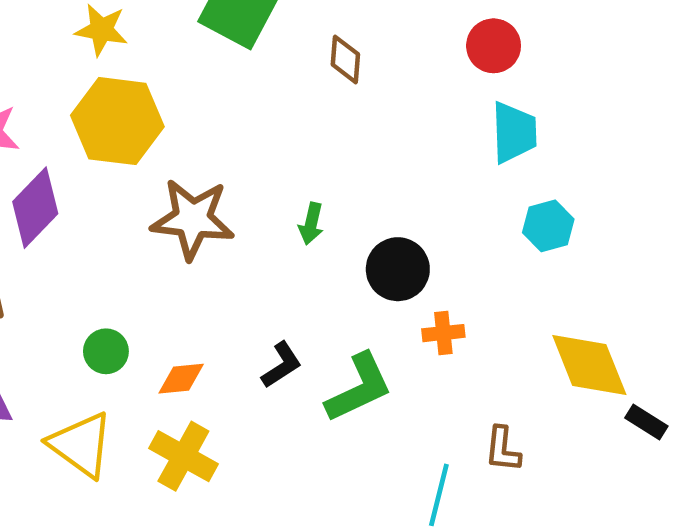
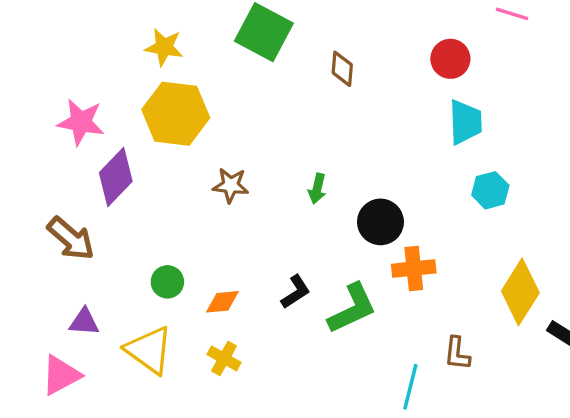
brown star: (193, 219) -> (231, 185), size x0.6
orange cross: (443, 333) -> (414, 269), size x1.4
yellow diamond: (589, 365) -> (520, 292), turned 54
yellow cross: (183, 456) -> (224, 358), size x0.7

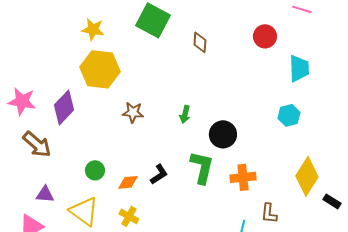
pink star: (81, 122) -> (22, 101), moved
cyan trapezoid: (465, 122) -> (299, 68), moved
orange cross: (414, 269) -> (243, 177), moved
black L-shape: (296, 292) -> (159, 174), moved
green L-shape: (352, 308) -> (202, 167), moved, turned -52

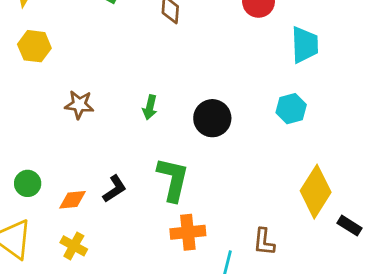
yellow hexagon: (100, 69) -> (34, 46), size x0.6
black circle: (223, 134) -> (212, 118), moved
orange cross: (243, 177) -> (188, 232), moved

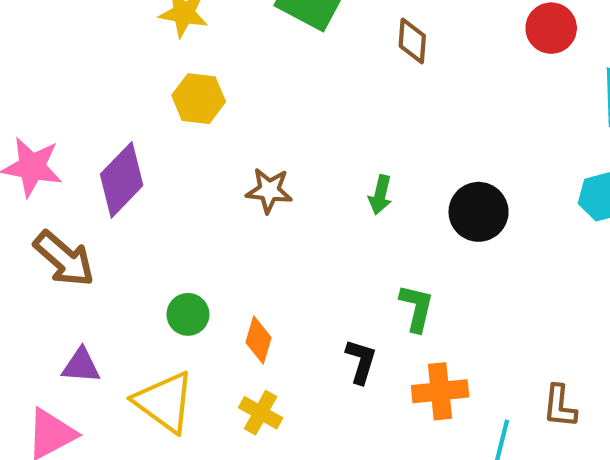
green L-shape: (173, 179) -> (417, 308), size x0.7
black L-shape: (115, 189) -> (361, 361), moved, turned -40
orange diamond: (72, 200) -> (258, 340), turned -68

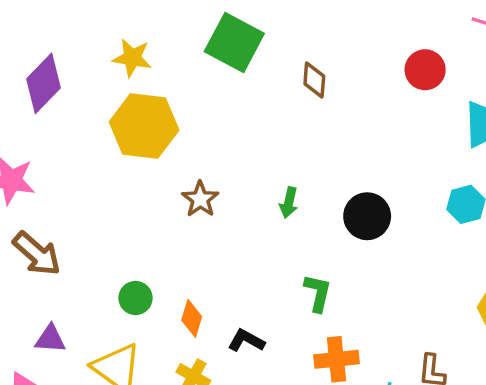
yellow hexagon: (199, 99) -> (144, 126), size x1.6
purple diamond: (122, 180) -> (44, 83), moved
brown star: (269, 190) -> (200, 199), turned 30
black L-shape: (361, 361) -> (246, 341), moved, turned -78

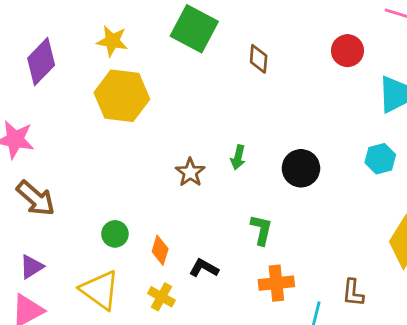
brown star: (200, 199) -> (190, 172), moved
purple triangle: (50, 339) -> (32, 267), moved, turned -36

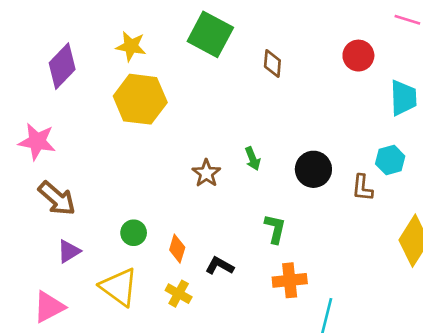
green arrow: (238, 157) -> (253, 159), turned -35
purple triangle: (32, 267) -> (69, 251), moved
brown L-shape: (353, 293) -> (362, 188), moved

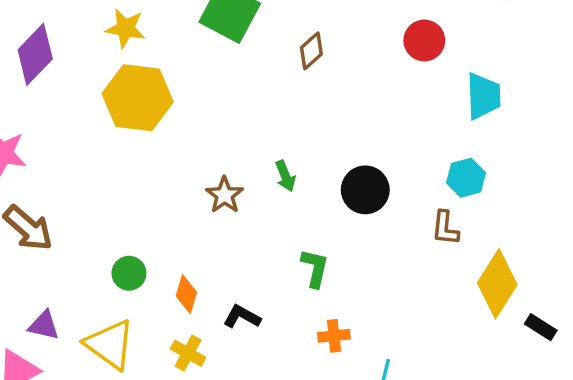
brown diamond: (272, 63) -> (311, 51), turned 44
brown L-shape: (362, 188) -> (445, 228), moved
purple triangle: (69, 251) -> (44, 325), moved, turned 45
orange cross: (290, 280) -> (334, 336), size x0.7

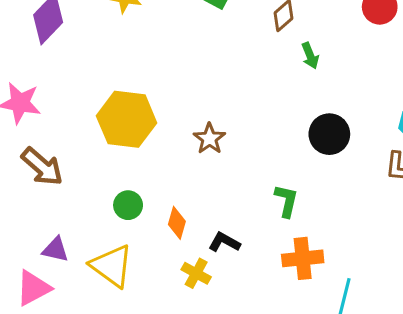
yellow hexagon: (138, 98) -> (127, 119), moved
green arrow: (285, 176) -> (310, 56), moved
orange cross: (334, 336) -> (303, 258), size x1.5
yellow cross: (188, 353) -> (196, 273), moved

